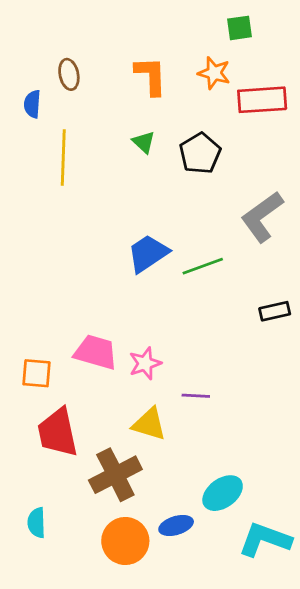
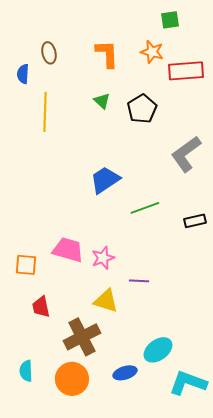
green line: (203, 266) -> (145, 208), moved
red trapezoid: (58, 432) -> (41, 307), size x0.6
orange circle: (125, 541) -> (72, 379), moved

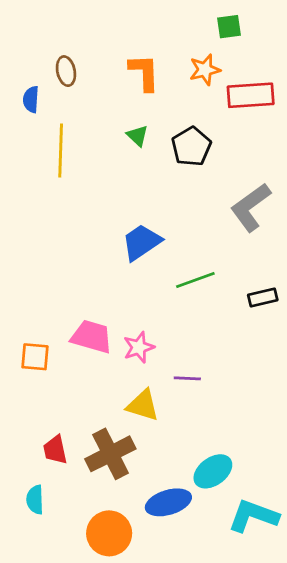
orange star: (152, 52) -> (205, 70), turned -30
red trapezoid: (41, 307) -> (55, 450), moved
blue ellipse: (125, 373) -> (168, 502), size x1.4
orange circle: (72, 379) -> (109, 533), moved

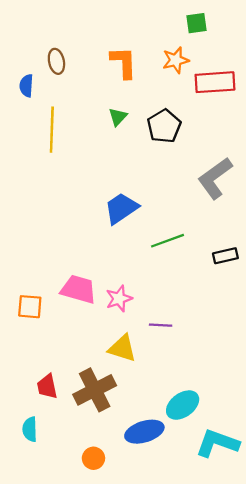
green triangle: (137, 136) -> (118, 117), turned 30
orange circle: (109, 533) -> (93, 458), size x0.6

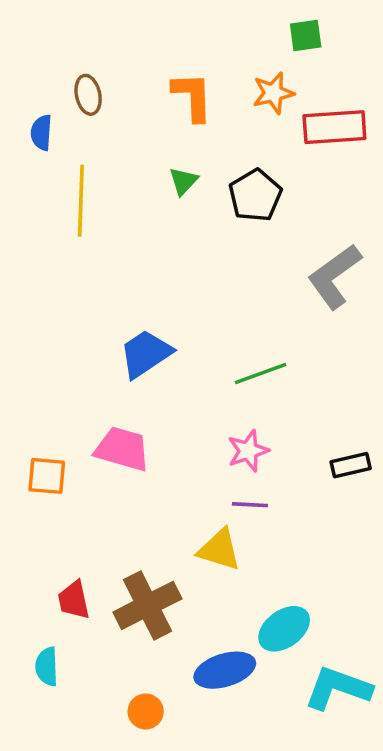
blue trapezoid: (121, 208) -> (146, 354), moved
black rectangle: (225, 256) -> (351, 465), moved
pink star: (119, 299) -> (248, 451), moved
yellow triangle: (122, 348) -> (219, 550), moved

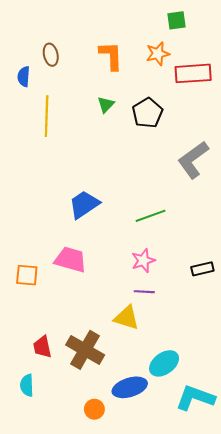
brown cross: (147, 605) -> (85, 350), turned -33
orange circle: (146, 711) -> (94, 409), moved

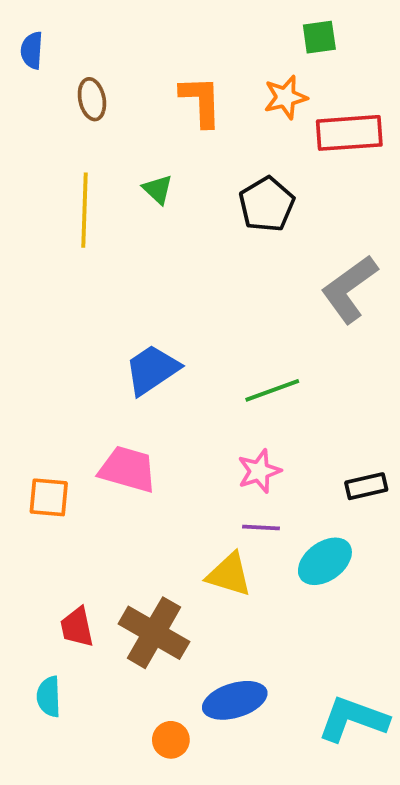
blue semicircle: (24, 77) -> (32, 50), moved
green triangle: (106, 105) -> (158, 189), moved, turned -30
cyan ellipse: (164, 363) -> (325, 561), moved

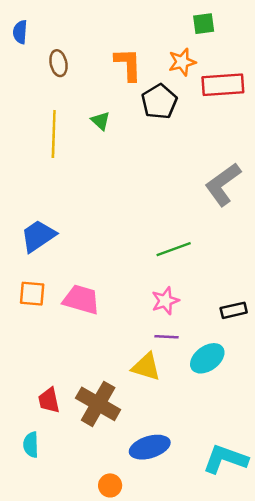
black pentagon: (267, 204) -> (159, 102), moved
blue trapezoid: (152, 370) -> (38, 236), moved
orange square: (49, 497) -> (32, 294), moved
orange circle: (171, 740) -> (110, 485), moved

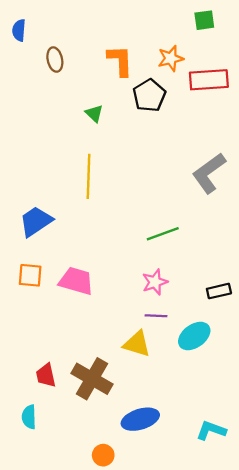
green square: (204, 24) -> (204, 20), moved
yellow line: (54, 134) -> (89, 176), moved
cyan L-shape: (225, 459) -> (211, 430), size x0.7

